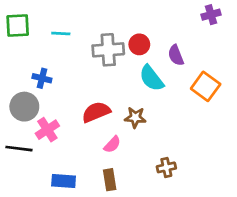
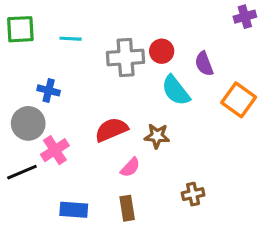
black line: (19, 149) -> (22, 172), turned -30

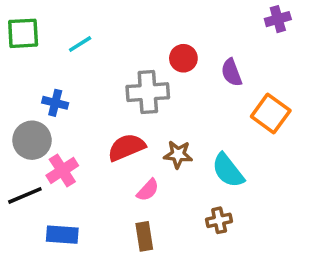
cyan line: (71, 39) -> (80, 44), turned -35
gray cross: (126, 57) -> (148, 92), moved
cyan semicircle: (176, 90) -> (228, 170), moved
blue rectangle: (74, 210) -> (62, 235), moved

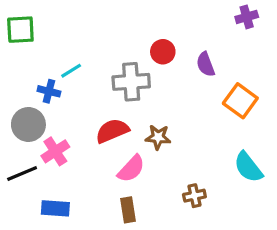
cyan line: (80, 44) -> (71, 71), moved
cyan semicircle: (228, 170) -> (248, 167), moved
pink semicircle: (148, 190) -> (131, 169), size x1.4

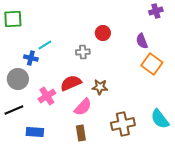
purple semicircle: (206, 64) -> (142, 41), moved
gray cross: (131, 82) -> (83, 52), size x0.6
pink cross: (55, 151) -> (47, 96), moved
cyan semicircle: (248, 167) -> (160, 119), moved
brown cross: (194, 196) -> (123, 124), size x1.6

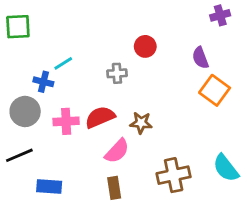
pink cross: (47, 96) -> (66, 121), moved, turned 30

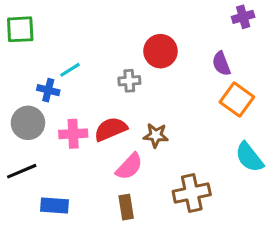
red circle: (145, 46) -> (160, 51), size x1.4
cyan semicircle: (226, 168) -> (249, 157), moved

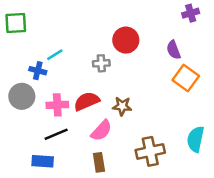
cyan semicircle: (249, 157) -> (196, 139), moved, turned 50
black line: (22, 171) -> (56, 134), moved

